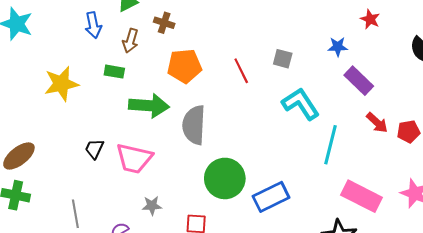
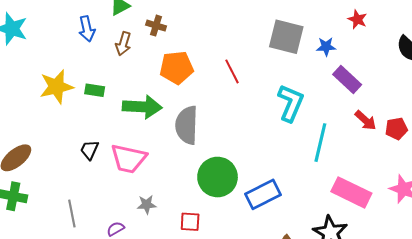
gray square: (283, 59) -> (286, 37), moved, size x1.8
green rectangle: (114, 72) -> (95, 90), moved
cyan L-shape: (301, 104) -> (291, 103), turned 57

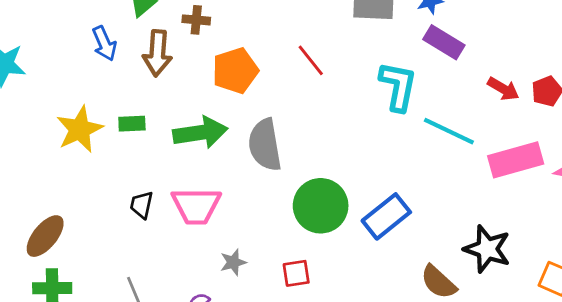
brown arrow: (123, 44) -> (157, 53), size x1.4
purple rectangle: (347, 80) -> (444, 42), moved
cyan line: (320, 143) -> (449, 131), turned -66
pink rectangle: (351, 192) -> (516, 160), moved, turned -30

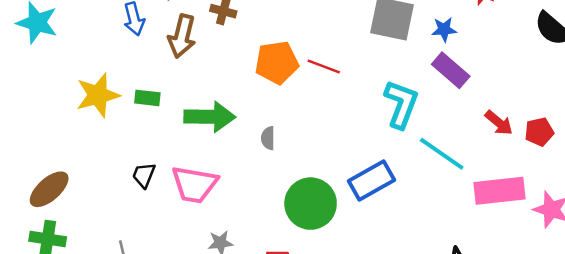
red line: (311, 60) -> (324, 66), turned -40
orange pentagon: (235, 71) -> (277, 62), moved
gray semicircle: (265, 145) -> (268, 138), size x0.5
blue rectangle: (386, 216) -> (371, 181), moved

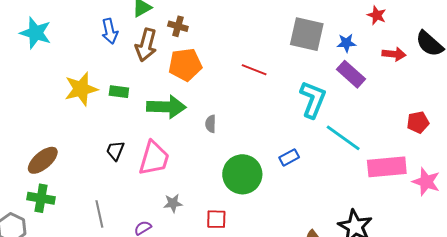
orange pentagon: (277, 62) -> (185, 65), moved
red arrow: (499, 123) -> (394, 54), moved, turned -35
blue rectangle: (371, 181) -> (289, 157), size x0.6
pink trapezoid: (195, 184) -> (154, 158), turned -84

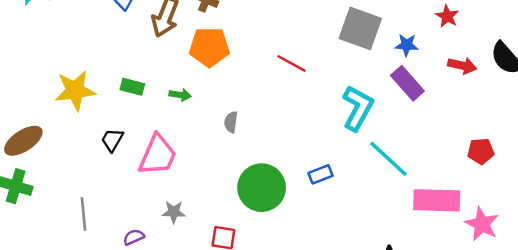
yellow star: (81, 89) -> (75, 90), moved
green rectangle: (119, 92) -> (132, 87), moved
green arrow: (166, 107) -> (180, 95), size x0.5

